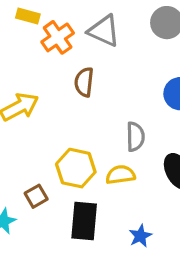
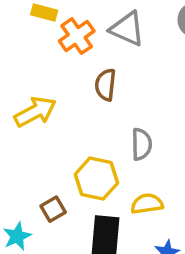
gray semicircle: (135, 137) -> (142, 144), moved
yellow semicircle: (120, 175) -> (147, 204), moved

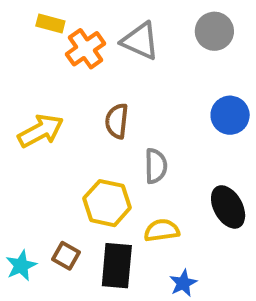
brown semicircle: (105, 85) -> (117, 121), moved
brown square: (53, 209) -> (66, 256), moved, turned -30

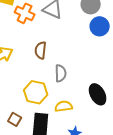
orange cross: (86, 49) -> (25, 13), turned -30
blue circle: (230, 115) -> (100, 26), moved

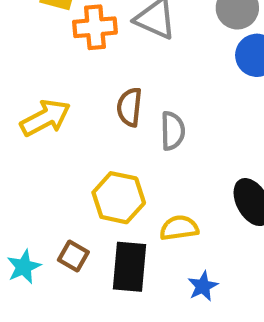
orange cross: (25, 13) -> (95, 27), turned -30
gray semicircle: (61, 73) -> (173, 131), moved

